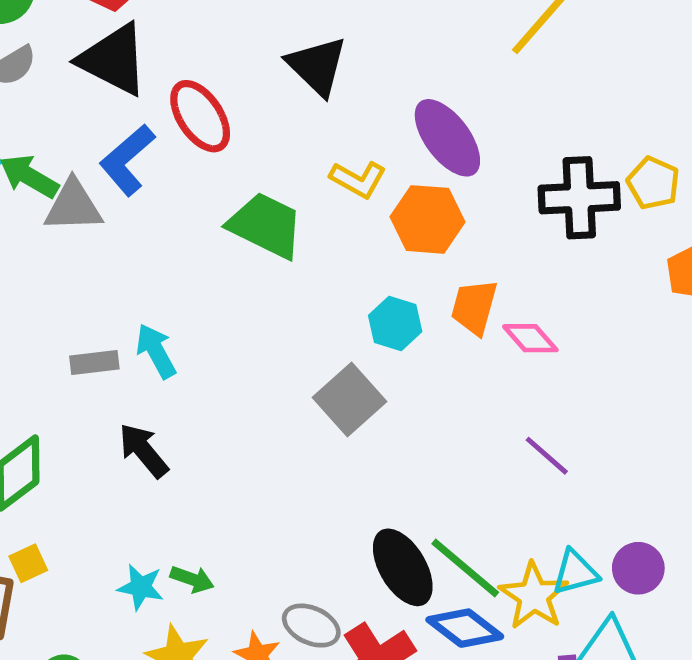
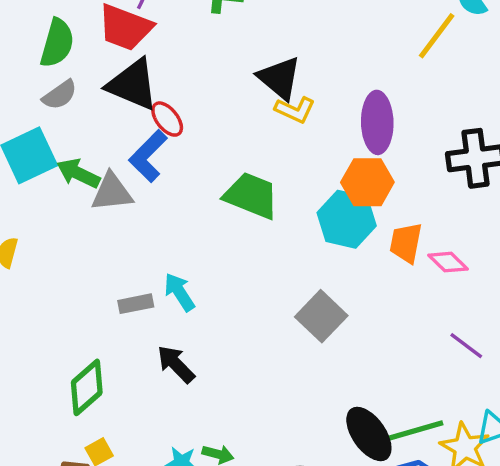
red ellipse: (200, 116) -> (167, 119), moved, size x0.7
purple ellipse: (447, 138) -> (377, 122), turned 40
yellow L-shape: (358, 179) -> (295, 110), moved
cyan hexagon: (395, 324) -> (347, 219), moved, size x1.5
green line: (465, 568) -> (414, 431), turned -52

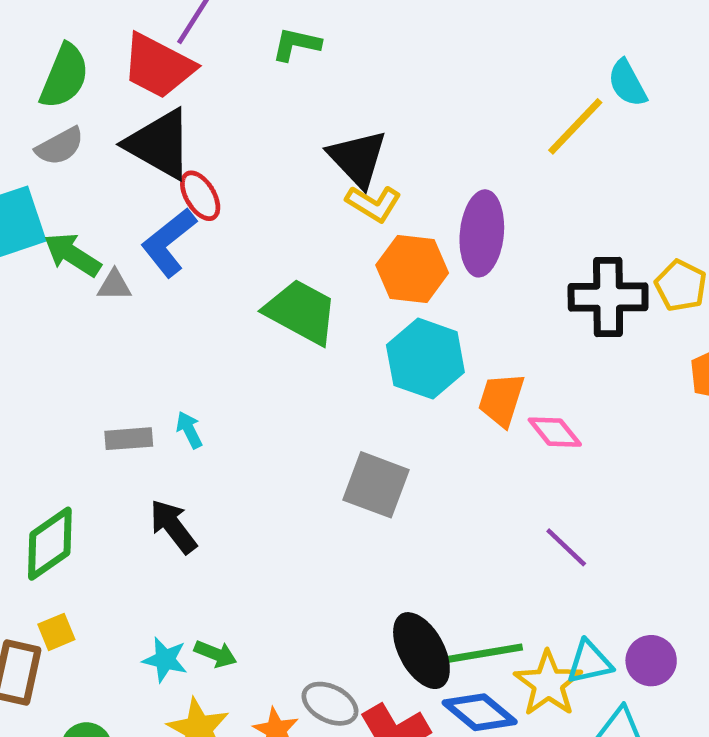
orange hexagon: (367, 182) -> (412, 269), moved
gray triangle: (112, 192) -> (114, 285), size x0.6
cyan arrow: (179, 292) -> (189, 430), size x0.7
gray square: (321, 316) -> (376, 485), turned -30

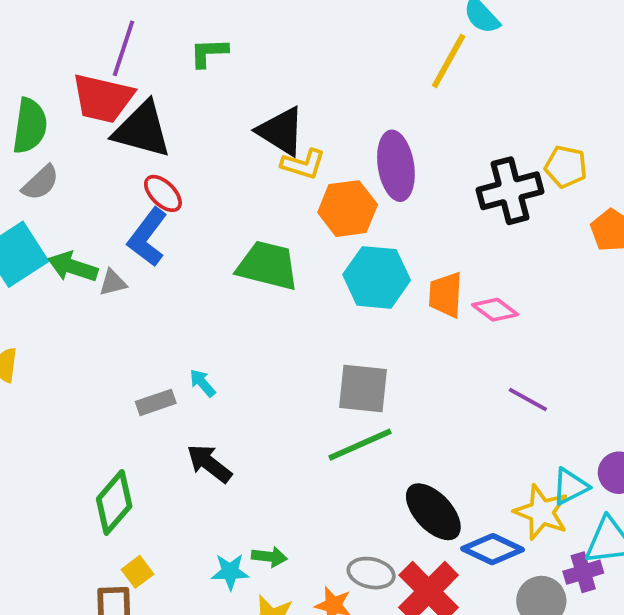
black triangle: (159, 144) -> (142, 130), moved
green line: (482, 654) -> (360, 445), moved

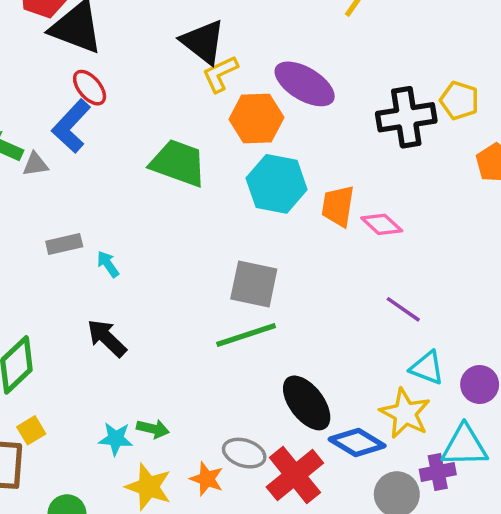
yellow L-shape: (303, 164) -> (220, 74), turned 132
purple ellipse: (396, 166) -> (305, 84), turned -56
gray rectangle: (156, 402) -> (64, 244), moved
cyan triangle: (570, 487) -> (427, 368), moved, turned 42

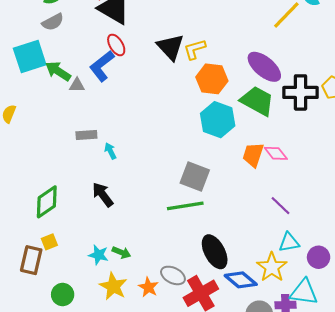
black triangle: (203, 42) -> (170, 47), moved
purple ellipse: (305, 84) -> (264, 67), moved
green trapezoid: (178, 163) -> (257, 101), moved
orange trapezoid: (338, 206) -> (253, 155), moved
cyan triangle: (427, 368) -> (289, 242), turned -40

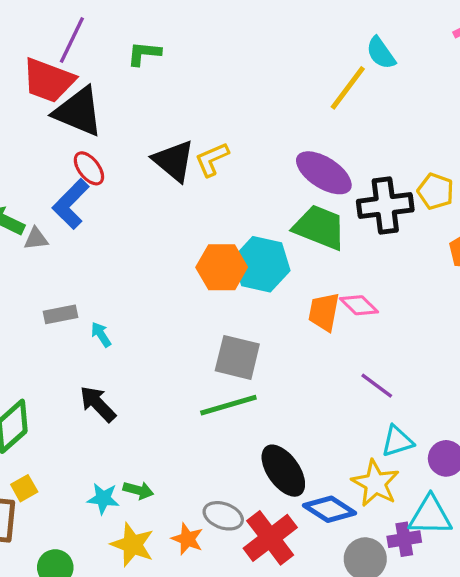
orange hexagon: (212, 79) -> (222, 267), moved

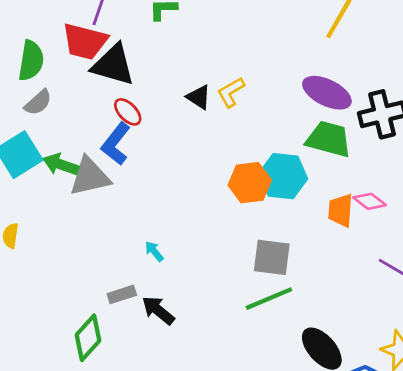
black triangle: (174, 161) -> (199, 97), size x0.7
gray triangle: (36, 239) -> (90, 177), size x2.0
gray rectangle: (61, 314) -> (122, 294), moved

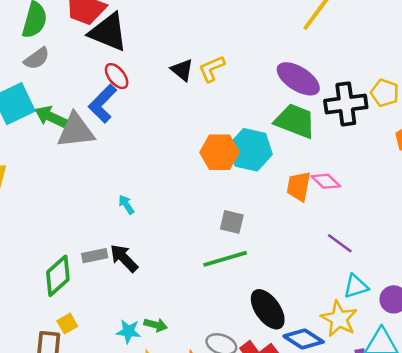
gray square: (272, 257) -> (232, 222), size x0.7
gray rectangle: (122, 294) -> (95, 256), moved

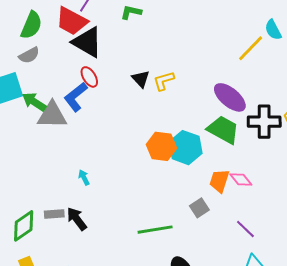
gray square: (232, 222) -> (199, 208), moved, turned 36

